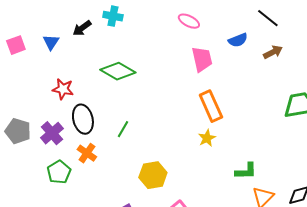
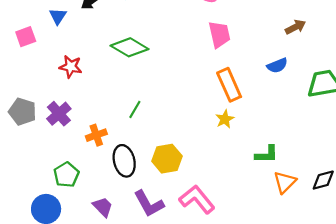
blue semicircle: (238, 40) -> (277, 66), moved
pink square: (16, 45) -> (26, 37), moved
black ellipse: (83, 119) -> (124, 161), moved
orange cross: (87, 153) -> (96, 135), turned 36
green pentagon: (59, 172) -> (66, 175), moved

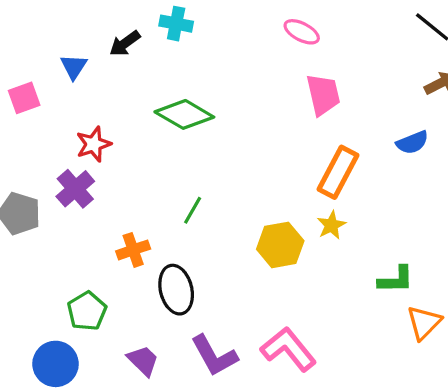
red star: (71, 67) -> (93, 144), turned -30
orange rectangle: (229, 85) -> (338, 172), turned 52
purple cross: (59, 114) -> (75, 189), moved
yellow hexagon: (167, 159) -> (280, 245), moved

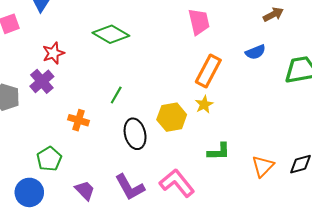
orange cross: (133, 250) -> (79, 120), turned 36
green L-shape: (396, 280) -> (219, 152), moved
black ellipse: (176, 290) -> (135, 134), moved

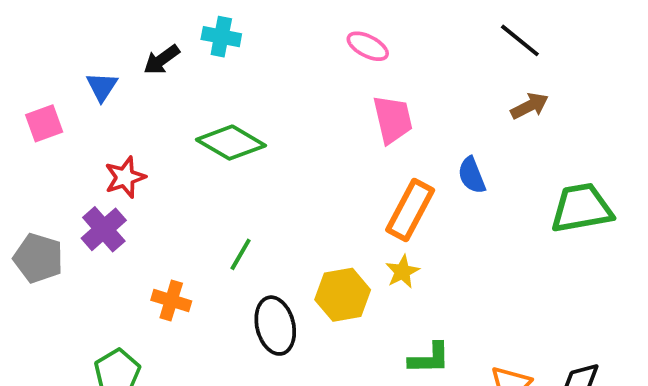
blue semicircle: (255, 52) -> (472, 175), moved, turned 90

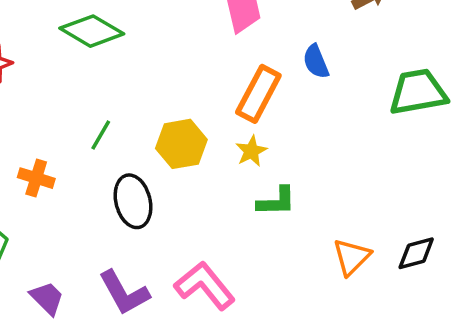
yellow hexagon: (343, 295) -> (181, 144), moved
green L-shape: (429, 358) -> (276, 201), moved

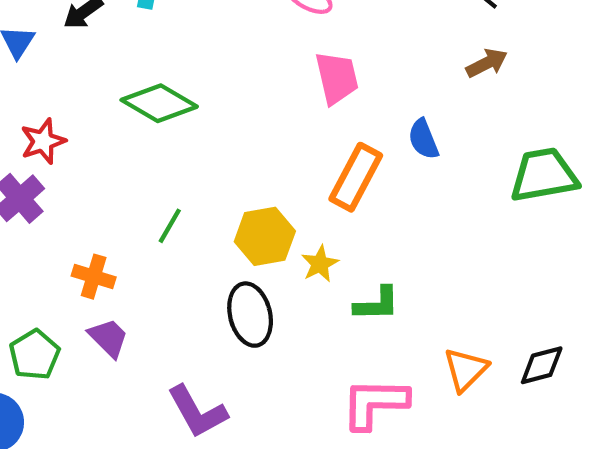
yellow star: (251, 151) -> (320, 264), moved
black ellipse: (133, 201) -> (250, 315), moved
pink L-shape: (205, 286) -> (375, 403), moved, turned -50
purple trapezoid: (47, 298) -> (108, 338), moved

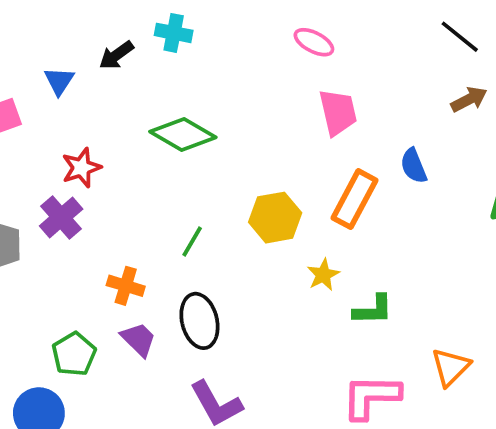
yellow hexagon: (265, 236) -> (275, 218), moved
black ellipse: (250, 315) -> (199, 321), moved

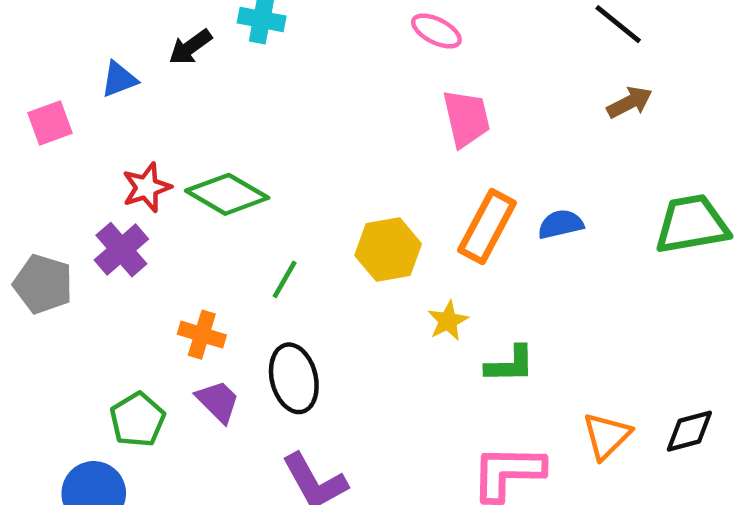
blue triangle: (59, 81) -> (119, 79), turned 36
green diamond: (183, 134) -> (227, 194), moved
blue semicircle: (414, 166) -> (561, 224), moved, turned 99

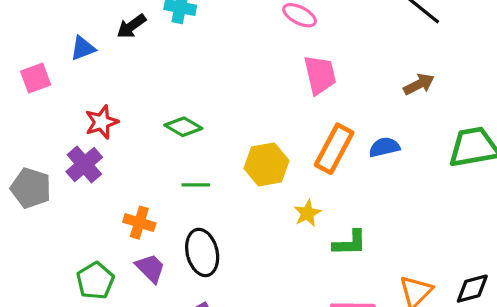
brown arrow: (630, 102) -> (419, 84), moved
green diamond: (227, 194) -> (183, 127), moved, size x0.7
green line: (285, 279) -> (196, 185), turned 60

